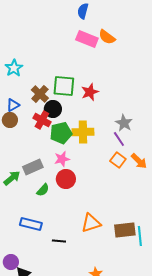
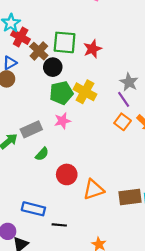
red cross: (42, 120) -> (21, 37), moved
yellow cross: (83, 132) -> (85, 92), turned 30
red circle: (66, 179) -> (67, 174), moved
blue rectangle: (31, 224) -> (33, 209), moved
black line: (59, 241) -> (59, 225), moved

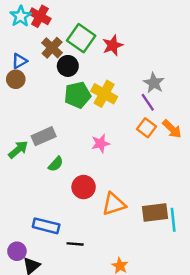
red cross: (21, 37) -> (40, 16), moved
green square: (65, 42) -> (81, 38), turned 30
pink star: (62, 121) -> (101, 143), moved

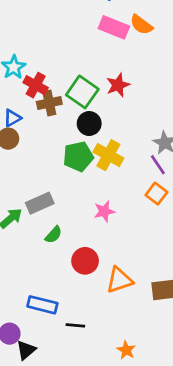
red cross: (40, 16) -> (36, 85), moved
red star: (113, 45) -> (118, 85), moved
brown cross: (52, 48) -> (49, 103), turned 35
black circle: (68, 66) -> (89, 124), moved

